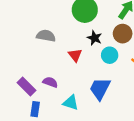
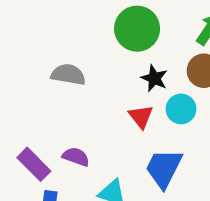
red triangle: (75, 55) -> (141, 117), moved

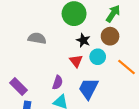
purple semicircle: (76, 157) -> (58, 82), moved, turned 88

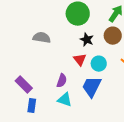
cyan circle: (98, 57) -> (99, 64), moved

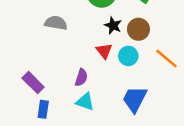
brown circle: (113, 36) -> (138, 29), moved
blue trapezoid: (92, 87) -> (135, 99), moved

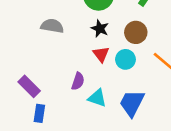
black star: (113, 25) -> (100, 29), moved
cyan triangle: (85, 102) -> (97, 98), moved

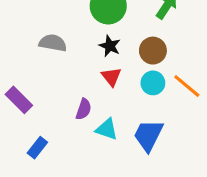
cyan circle: (125, 59) -> (153, 83), moved
purple rectangle: (29, 86) -> (19, 100), moved
blue rectangle: (39, 113) -> (37, 148), turned 30

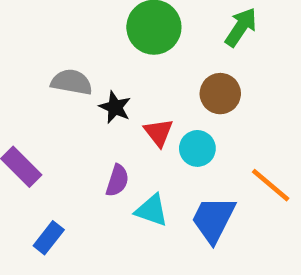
black star: (110, 46) -> (115, 107), moved
cyan circle: (153, 83) -> (197, 148), moved
orange line: (187, 86) -> (271, 185), moved

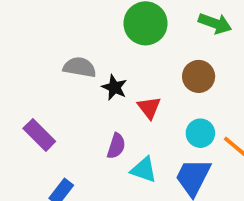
green arrow: (241, 27) -> (215, 23), turned 76
cyan circle: (197, 148) -> (200, 133), moved

